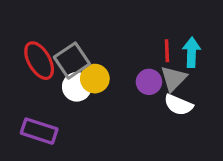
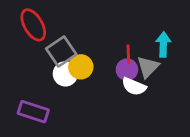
red line: (167, 51) -> (128, 54), moved
red ellipse: (39, 61) -> (33, 25), moved
white semicircle: (178, 105) -> (134, 86), moved

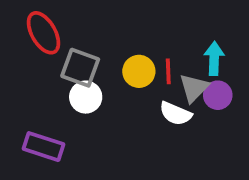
gray square: (61, 51) -> (80, 68), turned -36
yellow circle: (81, 67) -> (139, 71), moved
purple circle: (127, 70) -> (218, 95), moved

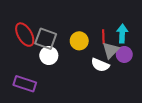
red ellipse: (44, 33) -> (25, 35), moved
red line: (168, 71) -> (103, 37), moved

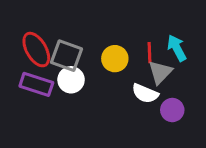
cyan arrow: (122, 34) -> (177, 48), turned -30
purple circle: (124, 54) -> (172, 110), moved
purple rectangle: (25, 84) -> (36, 84), moved

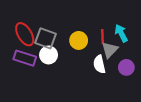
white semicircle: (145, 93) -> (99, 64), turned 54
purple circle: (172, 110) -> (126, 67), moved

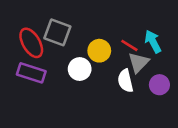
red line: (102, 36) -> (129, 45), turned -56
gray square: (45, 38) -> (57, 32), moved
white circle: (49, 55) -> (80, 69), moved

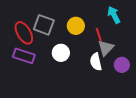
cyan arrow: (153, 42) -> (114, 15), moved
red line: (129, 45) -> (99, 35), turned 40
yellow circle: (99, 51) -> (76, 26), moved

